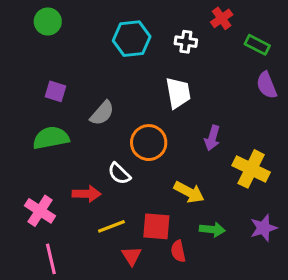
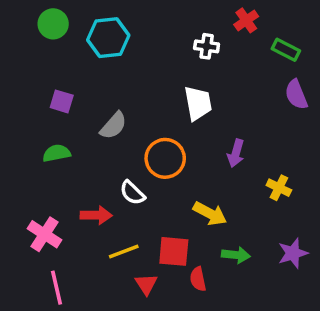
cyan hexagon: (132, 39) -> (108, 38), moved
green semicircle: (51, 138) -> (57, 153), size x0.7
yellow cross: (251, 169) -> (279, 188), size x0.6

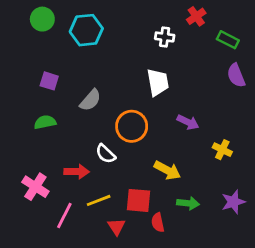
purple arrow: (236, 153) -> (188, 122), turned -80
pink line: (57, 288) -> (64, 216), moved, turned 40

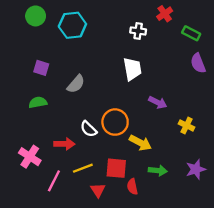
orange circle: (132, 126) -> (115, 122), moved

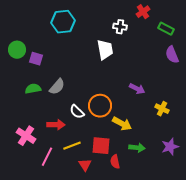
green circle: (36, 16) -> (17, 50), moved
white trapezoid: (132, 69) -> (105, 50), moved
gray semicircle: (76, 84) -> (57, 87), moved

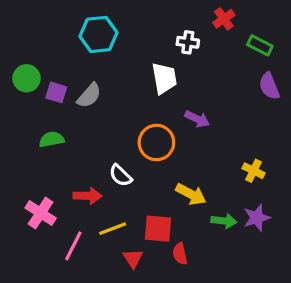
gray semicircle: (57, 87) -> (89, 96), moved
purple arrow: (137, 89) -> (197, 119), moved
orange circle: (100, 106) -> (156, 143), moved
purple star: (170, 147) -> (257, 218), moved
green arrow: (137, 148) -> (224, 221), moved

